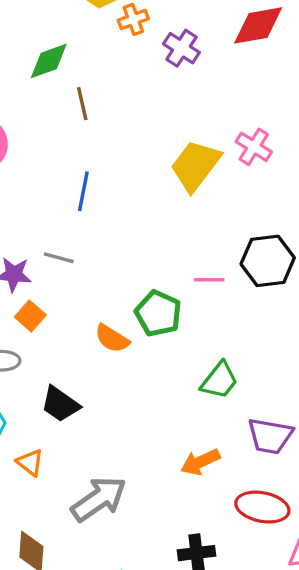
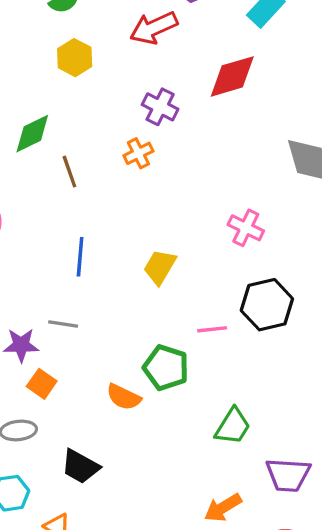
orange cross: (133, 19) -> (138, 153), moved
pink cross: (254, 147) -> (246, 228), moved
yellow trapezoid: (195, 166) -> (160, 267), moved, size x0.7

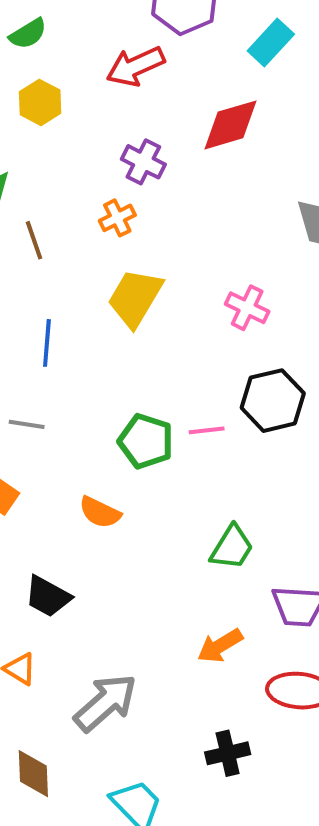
yellow trapezoid: (160, 267) -> (135, 298), moved, size x1.4
green pentagon: (166, 368) -> (146, 441), moved

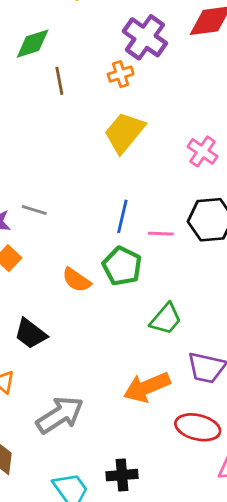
purple cross: (143, 162) -> (145, 37), size x1.4
blue line: (47, 343) -> (122, 216), moved
green pentagon: (146, 441) -> (122, 266), moved
orange arrow: (220, 646) -> (147, 387), size x1.4
black cross: (228, 753) -> (122, 475), moved

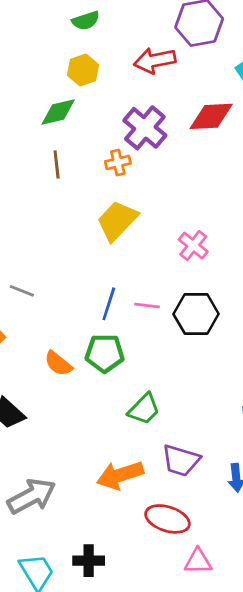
green diamond: (33, 44) -> (58, 112), moved
pink line: (161, 234) -> (147, 306), moved
green pentagon: (122, 266) -> (105, 353), turned -30

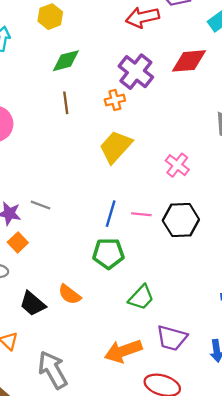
yellow hexagon: (83, 70) -> (50, 17), moved
orange semicircle: (58, 363) -> (70, 294), moved
gray arrow: (32, 496) -> (53, 370), turned -90

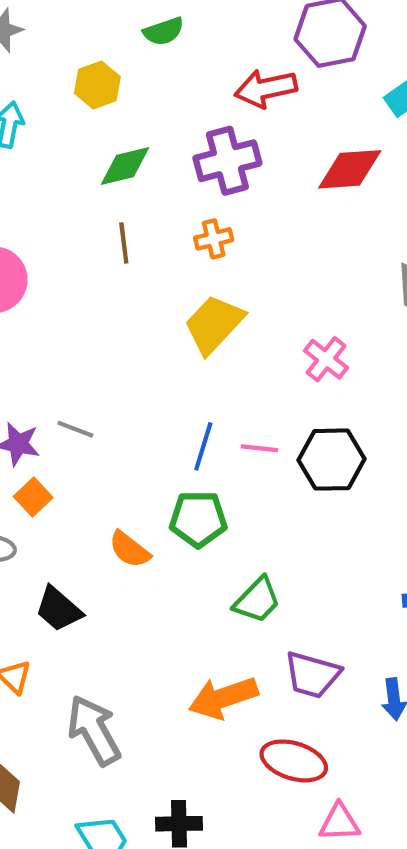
purple cross: (136, 72) -> (227, 161), moved, turned 36
orange semicircle: (70, 294) -> (129, 550), moved

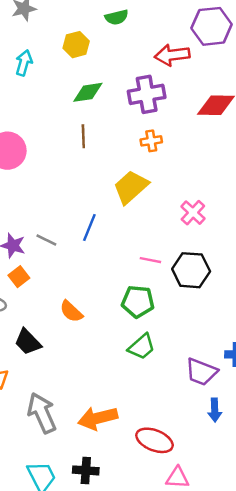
orange cross: (214, 239) -> (151, 141), moved
blue line: (203, 446) -> (89, 228), moved
green pentagon: (198, 519) -> (138, 301), moved
purple trapezoid: (312, 675) -> (201, 372), moved
orange arrow: (223, 698) -> (98, 418), moved

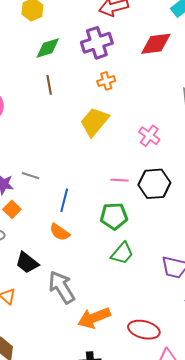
blue line: (89, 228) -> (64, 200), moved
gray arrow: (42, 413) -> (62, 287), moved

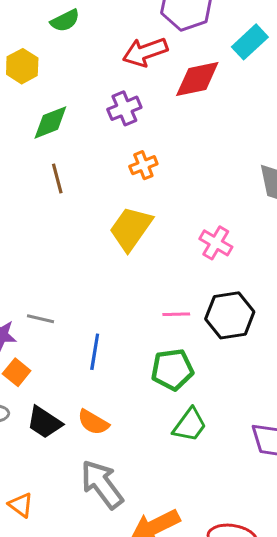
purple cross: (97, 43) -> (124, 108), size x0.7
red diamond: (156, 44) -> (197, 79), moved
orange semicircle: (60, 232) -> (93, 422), moved
black trapezoid: (27, 263) -> (44, 422), moved

